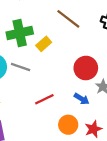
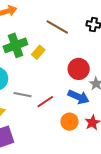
gray line: (21, 67) -> (23, 95), moved
blue arrow: (82, 99) -> (78, 97), size x1.5

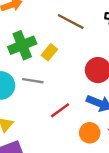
gray line: (23, 95) -> (33, 81), moved

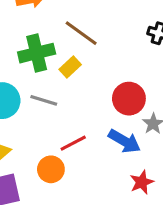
brown line: (71, 22) -> (81, 33), moved
orange circle: (90, 133) -> (51, 169), moved

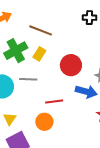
red circle: (129, 99) -> (71, 65), moved
red line: (73, 143) -> (54, 101), turned 36

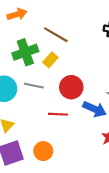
red circle: (71, 65) -> (71, 87), moved
orange circle: (44, 122) -> (43, 151), moved

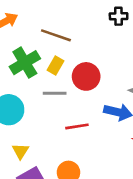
gray line: (34, 86) -> (55, 93), moved
red circle: (71, 87) -> (86, 76), moved

